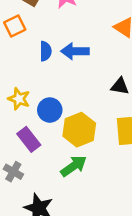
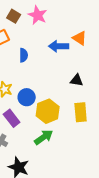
blue arrow: (75, 51) -> (59, 46), moved

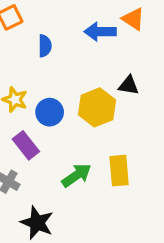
yellow hexagon: (48, 111) -> (97, 107), moved
yellow rectangle: (81, 112) -> (119, 171), moved

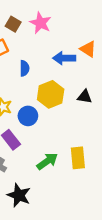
yellow hexagon: (97, 107) -> (51, 94), moved

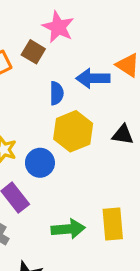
brown square: (13, 24) -> (33, 52), moved
blue semicircle: (25, 68) -> (57, 93), moved
green arrow: (47, 161) -> (68, 229), turned 30

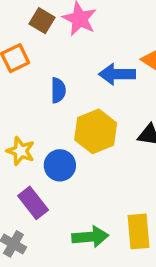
brown square: (33, 52) -> (42, 21), moved
blue semicircle: (57, 93) -> (58, 90), moved

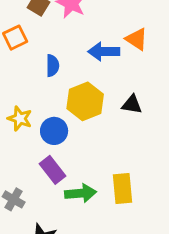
purple rectangle: (33, 203) -> (52, 170), moved

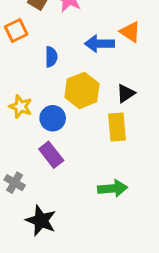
black triangle: (132, 104) -> (126, 93), turned -42
yellow rectangle: (123, 189) -> (117, 127), moved
green arrow: (80, 193) -> (113, 188), moved

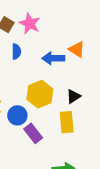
blue semicircle: (51, 57) -> (16, 52), moved
purple rectangle: (51, 155) -> (33, 133), moved

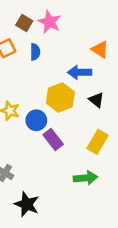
blue arrow: (53, 58) -> (80, 72), moved
black triangle: (73, 96) -> (96, 100), turned -48
yellow rectangle: (67, 122) -> (98, 142), moved, turned 35

